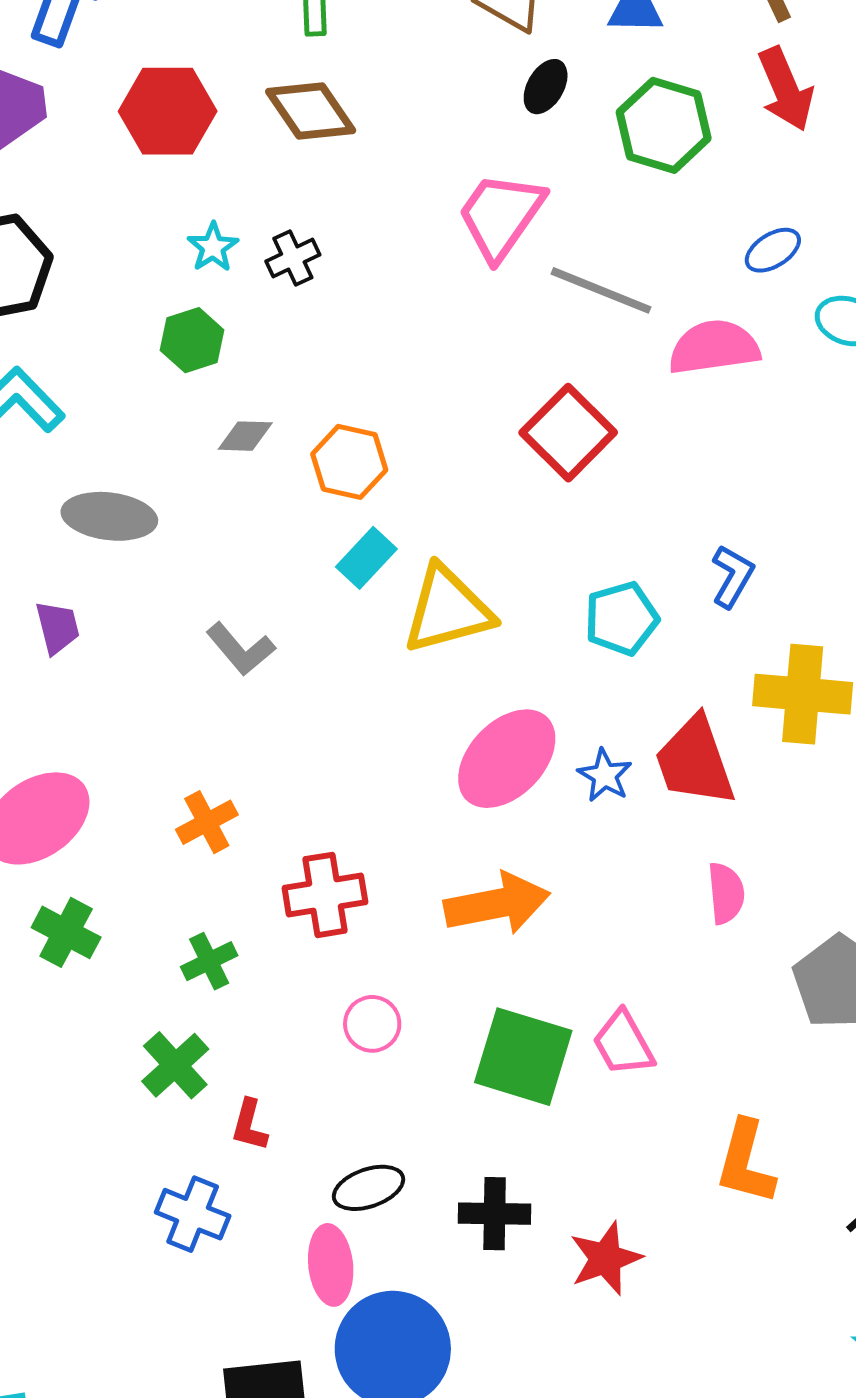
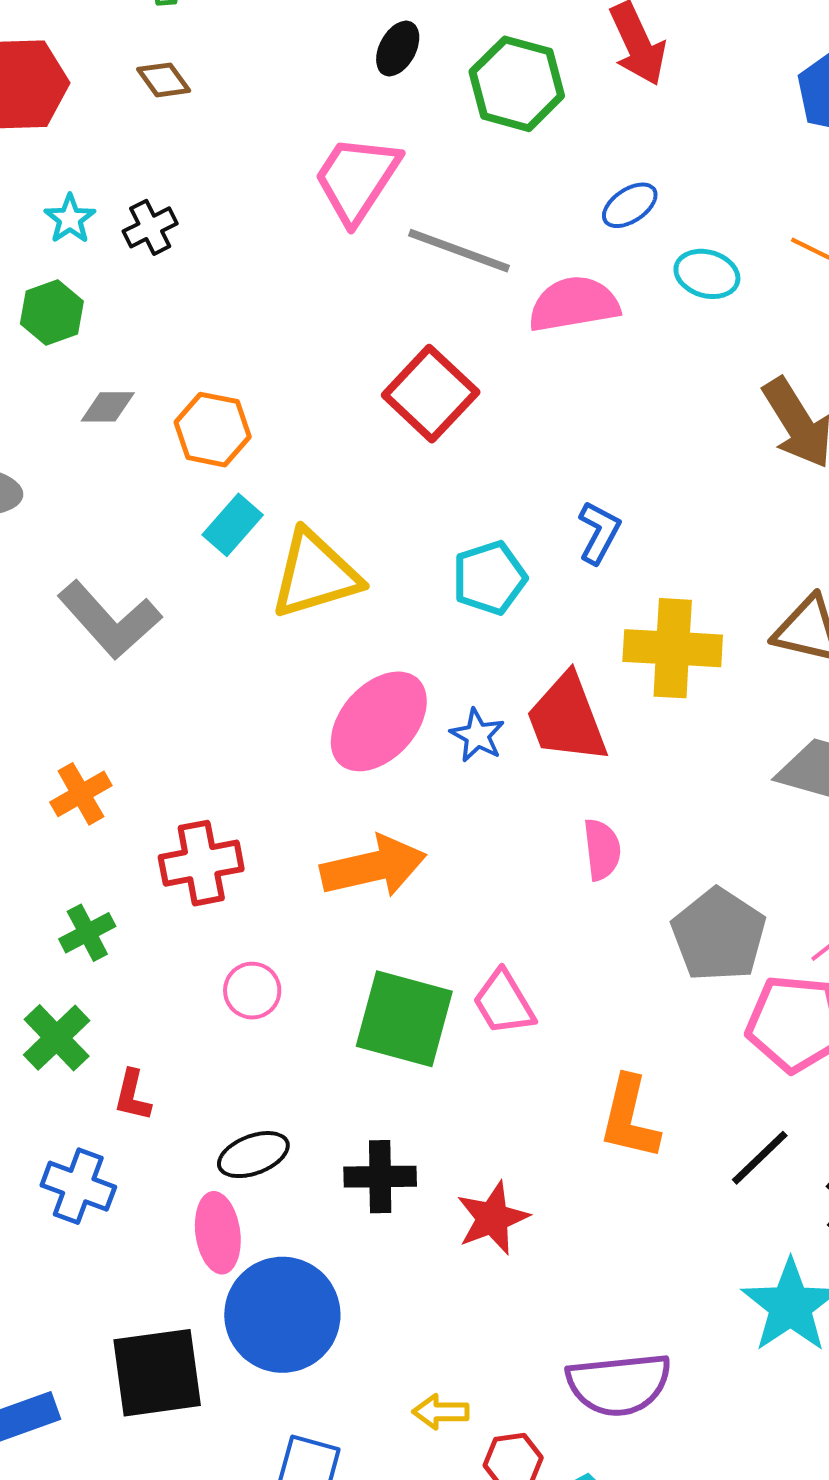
brown diamond: (311, 111) -> (164, 80), size x0.6
gray L-shape: (241, 649) -> (109, 620), size x1.5

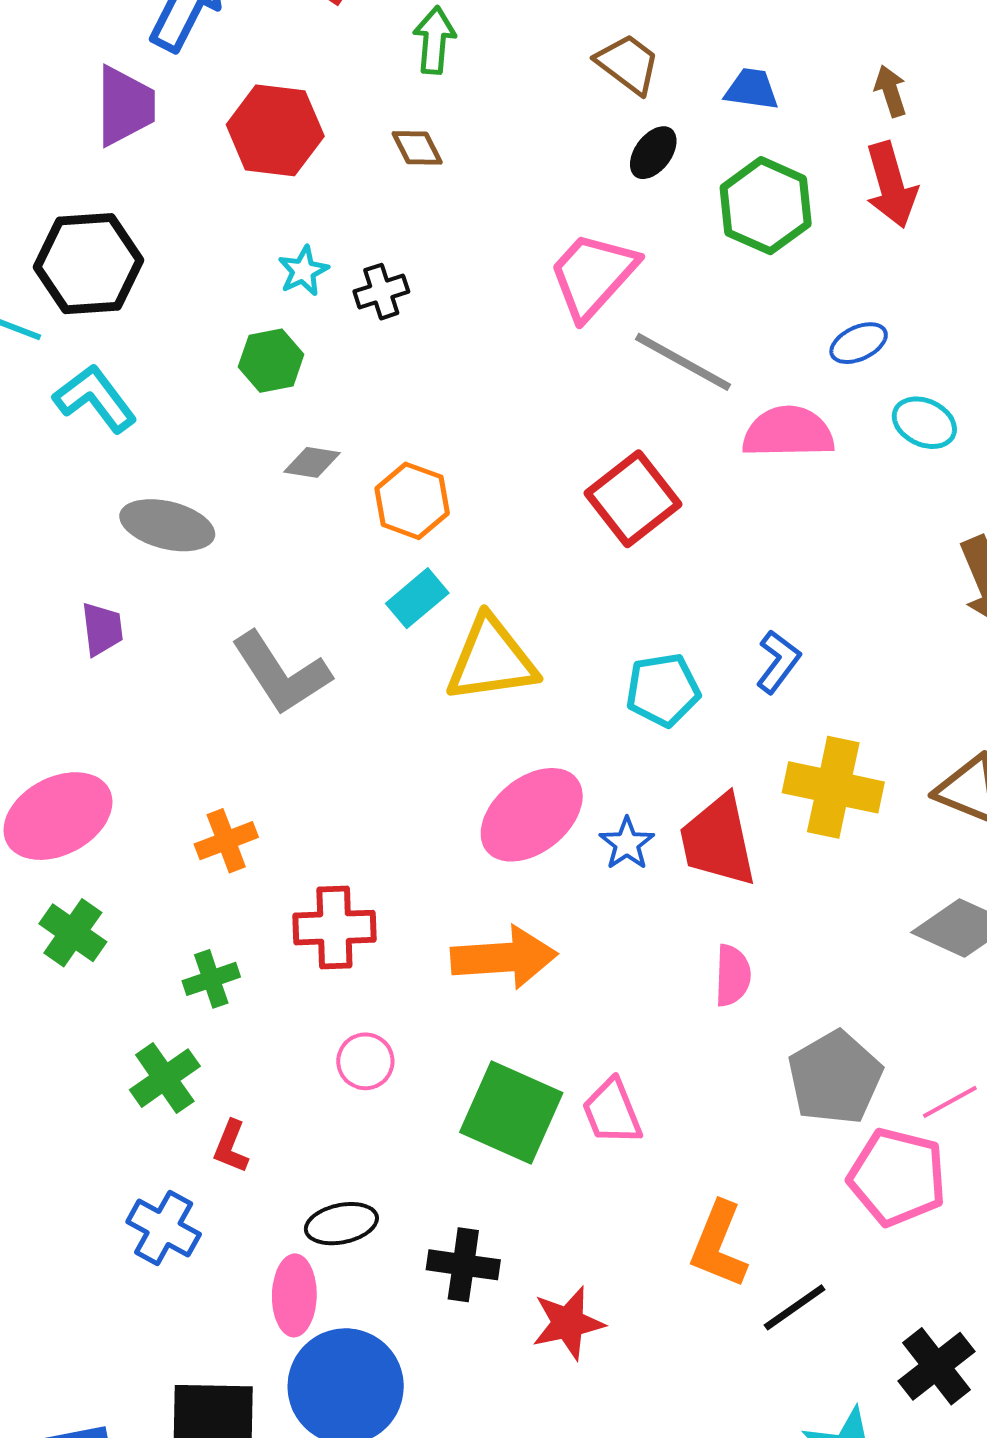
black line: (760, 1158) -> (795, 1307), moved

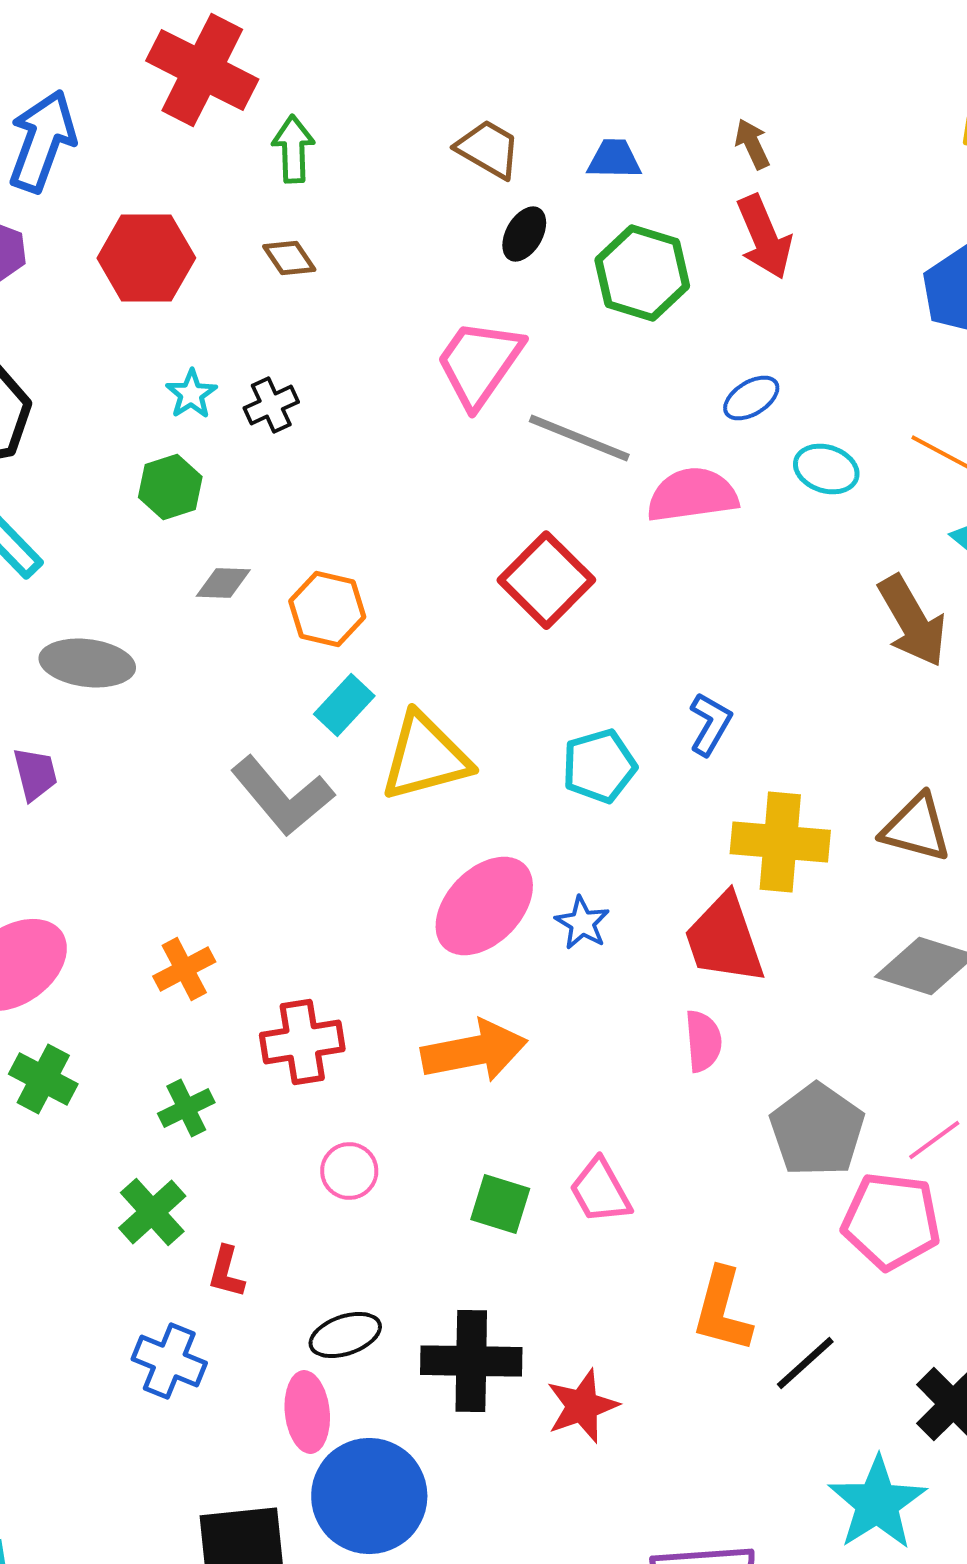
gray L-shape: (281, 673) -> (282, 796), moved
red trapezoid: (718, 841) -> (724, 939), moved
green square: (511, 1112) -> (500, 1204), size x0.6
black cross: (463, 1265) -> (471, 1361), size x1.4

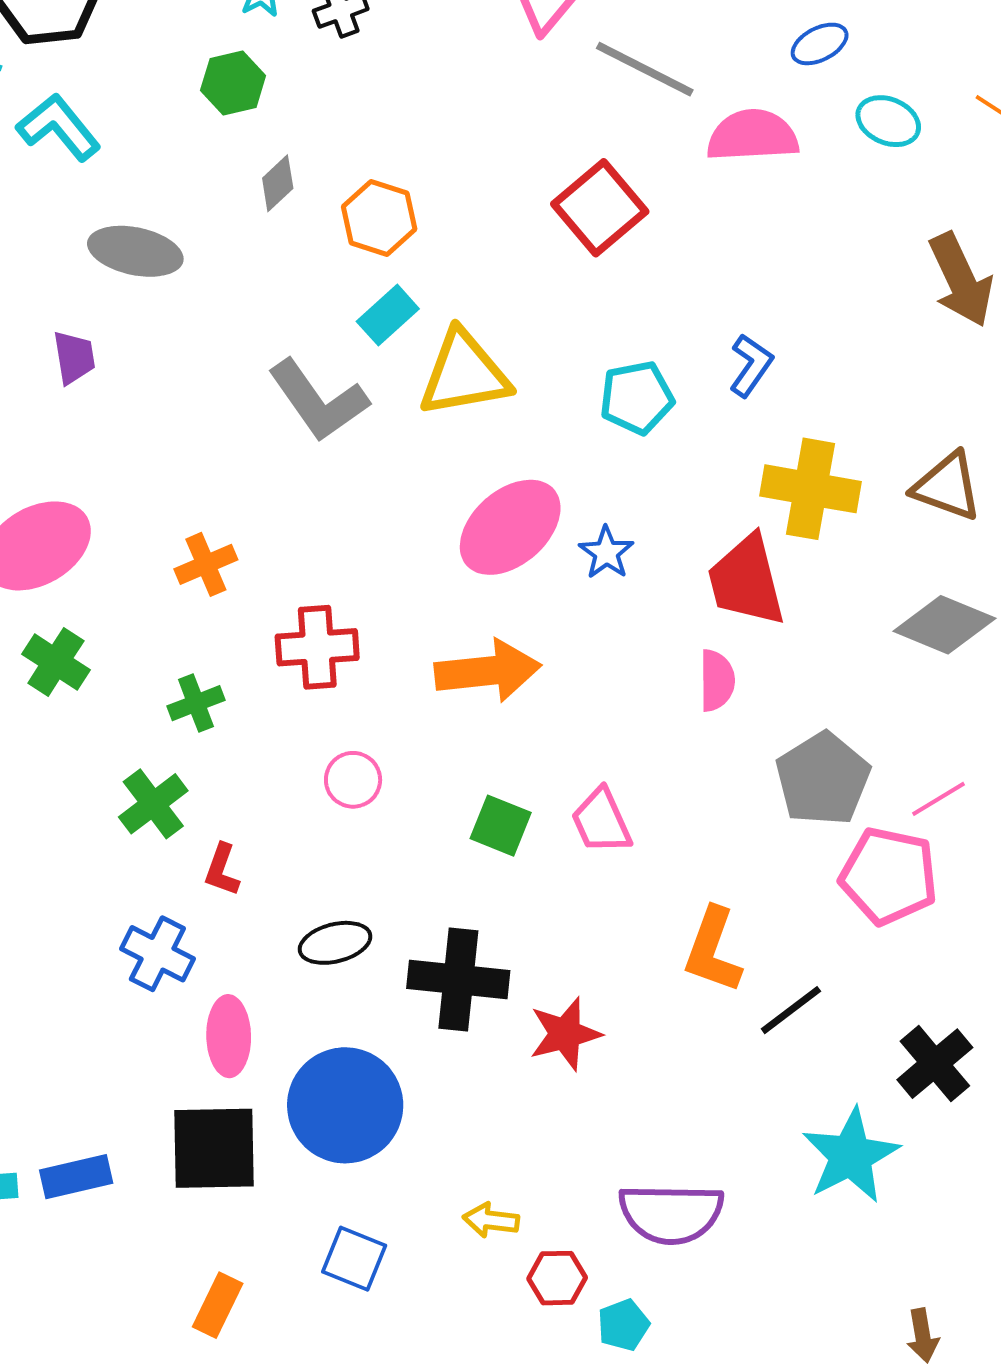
gray diamond: (223, 583) -> (278, 183), turned -50
pink ellipse: (307, 1412) -> (229, 1036), moved

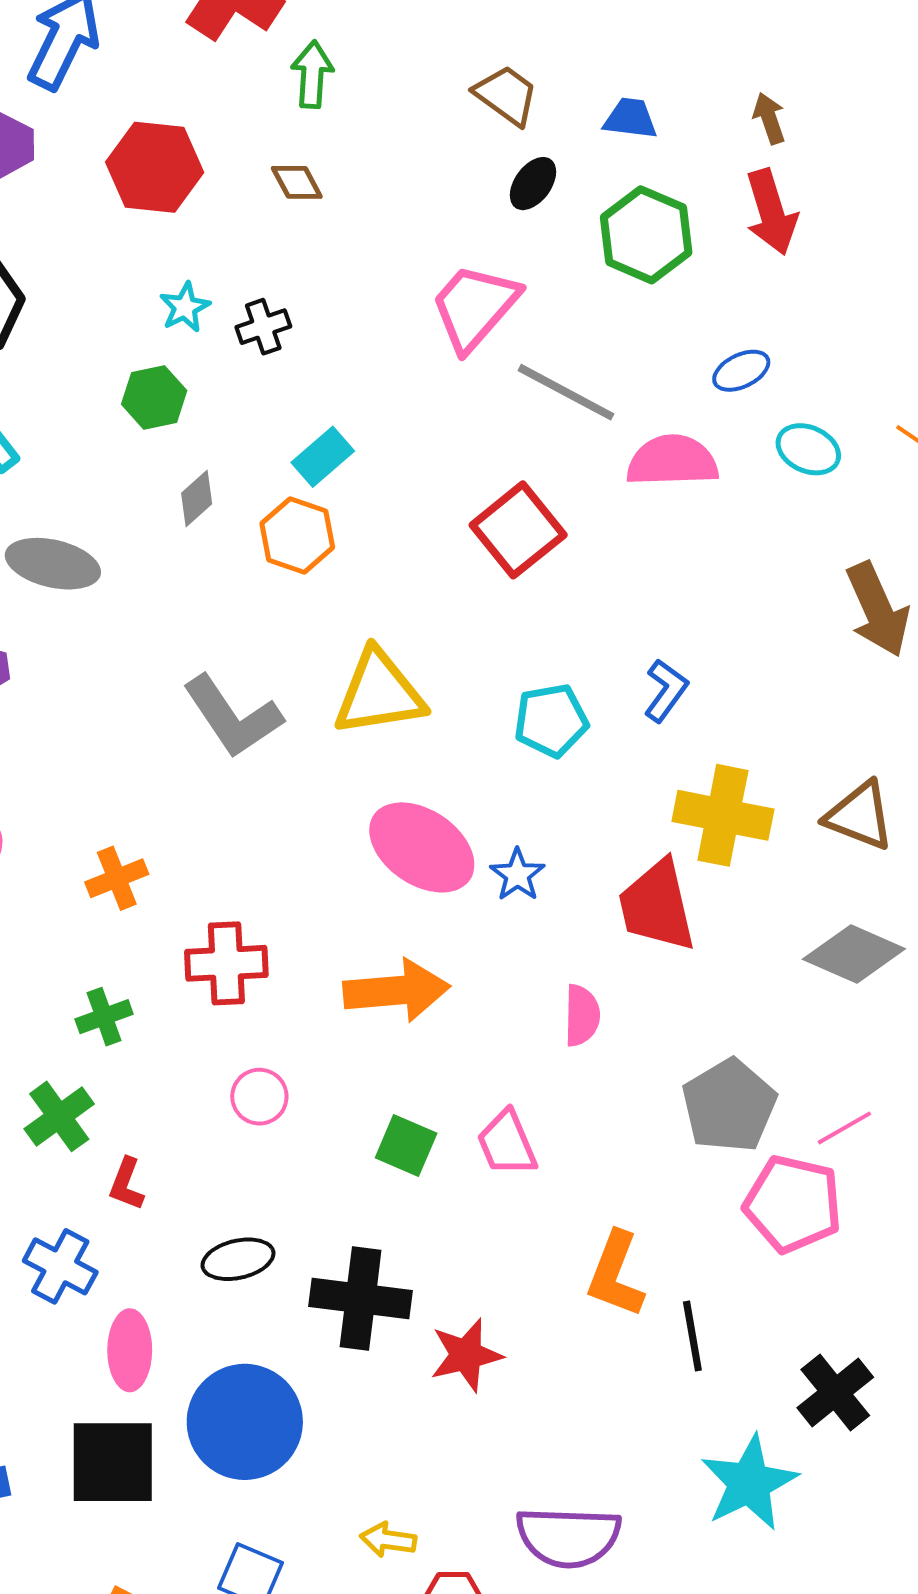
cyan rectangle: (388, 315) -> (323, 457), moved
pink ellipse: (510, 527) -> (422, 847), turned 74
pink semicircle: (717, 681) -> (582, 1015), moved
black line: (791, 1010) -> (692, 1336), turned -64

